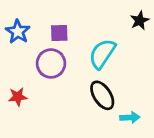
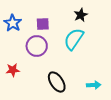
black star: (140, 21) -> (81, 15), moved
black ellipse: (102, 95) -> (57, 82), moved

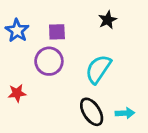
cyan semicircle: (74, 39) -> (98, 69), moved
black ellipse: (57, 82) -> (92, 112), moved

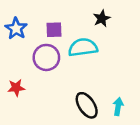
cyan semicircle: (98, 69) -> (83, 47), moved, turned 48
cyan arrow: (125, 113) -> (118, 107), turned -78

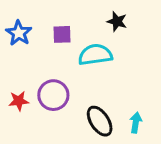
black star: (102, 18) -> (117, 21), turned -30
purple circle: (46, 57) -> (53, 95), moved

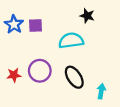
purple square: (62, 34) -> (35, 25), moved
black ellipse: (100, 121) -> (74, 77), moved

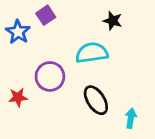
purple square: (35, 25) -> (46, 15), moved, turned -32
purple circle: (40, 71) -> (50, 76), moved

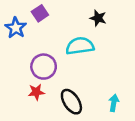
red star: (18, 97) -> (36, 92), moved
black ellipse: (96, 100) -> (71, 102), moved

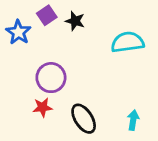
black star: (98, 18) -> (75, 21), moved
cyan semicircle: (80, 46) -> (127, 42), moved

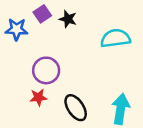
blue star: (18, 32) -> (17, 29), turned -30
cyan arrow: (133, 120) -> (121, 109), size x1.6

